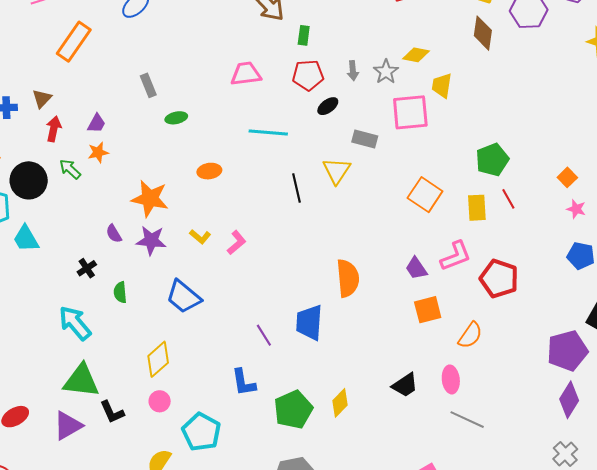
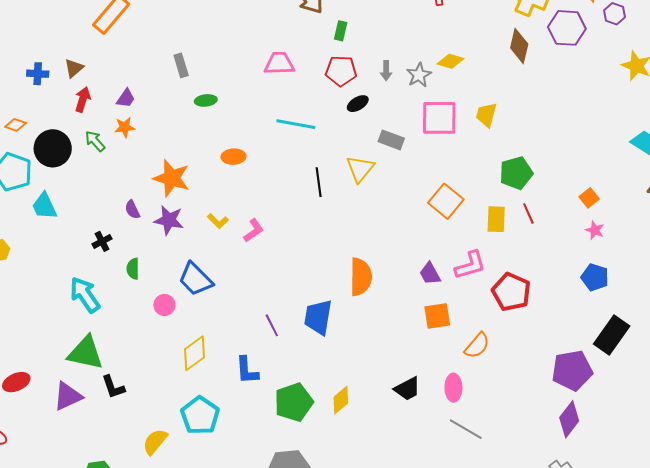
yellow trapezoid: (442, 86) -> (486, 115), moved
yellow diamond: (158, 359) -> (195, 353), moved
pink circle: (160, 401) -> (164, 305), moved

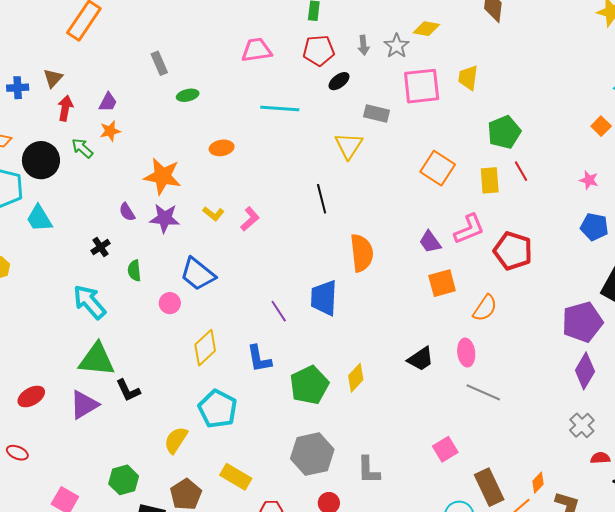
black line: (319, 182) -> (322, 199), moved
orange square: (589, 198) -> (601, 126), moved

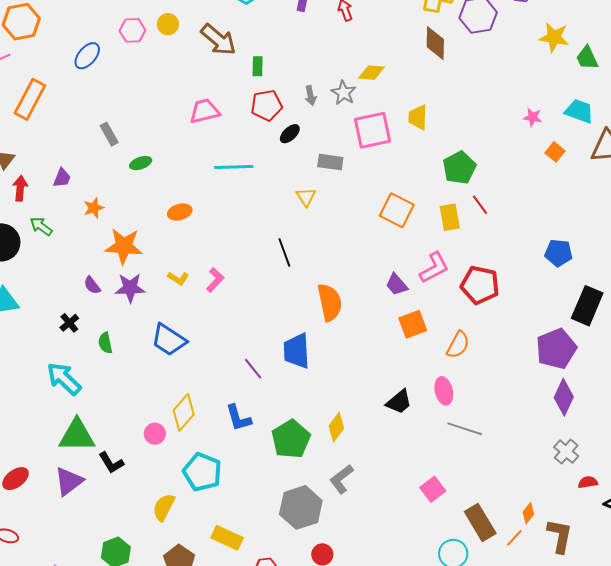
orange star: (110, 131) -> (94, 208), moved
yellow triangle: (349, 146) -> (306, 197), size x0.7
pink star: (589, 180) -> (533, 117), moved
pink circle: (170, 303) -> (155, 434), moved
gray L-shape: (369, 470) -> (342, 479), moved, turned 60

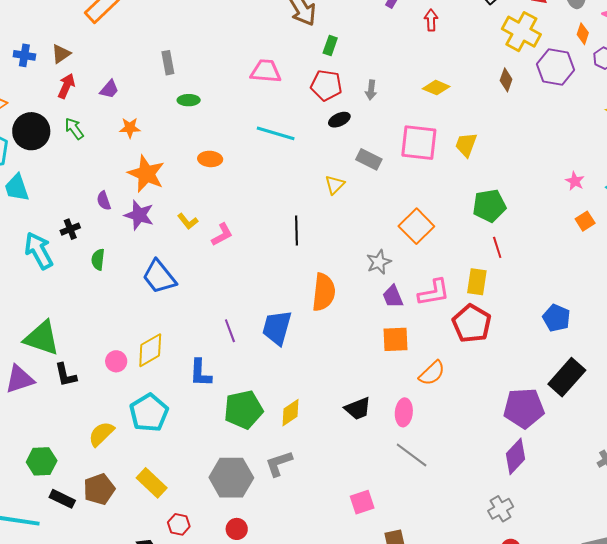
brown diamond: (435, 43) -> (506, 80), size x0.7
gray star: (344, 93) -> (379, 262), moved
yellow rectangle: (450, 217) -> (477, 282), moved
cyan arrow: (64, 379) -> (39, 251), moved

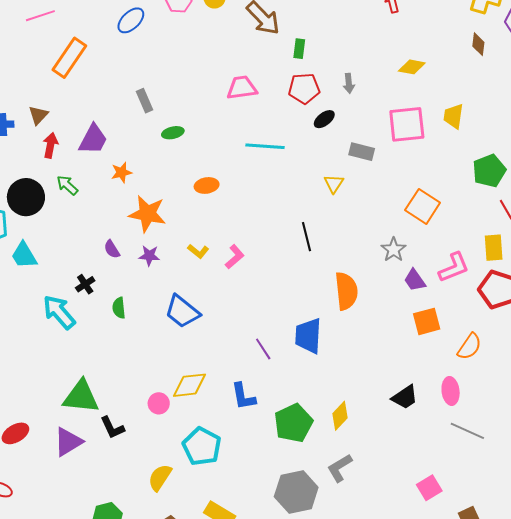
purple trapezoid: (109, 89) -> (93, 139), size x1.6
purple star: (139, 215) -> (149, 256), size x0.7
yellow diamond: (150, 350) -> (189, 385), turned 36

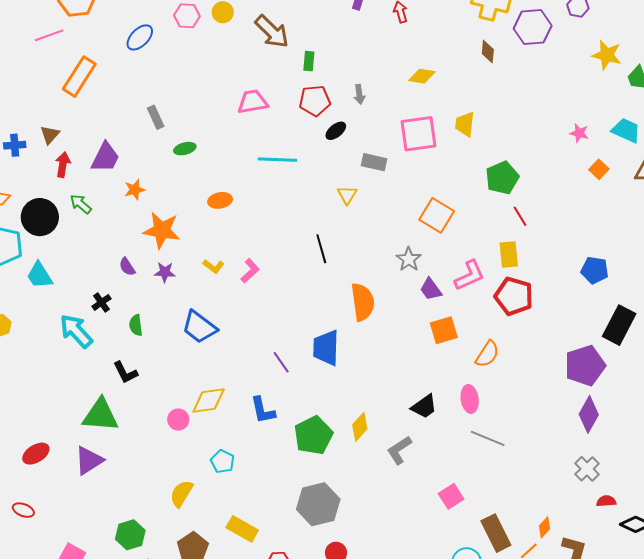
black L-shape: (112, 428) -> (125, 372), moved
cyan pentagon: (202, 446) -> (223, 461), size x0.6
gray L-shape: (340, 468) -> (399, 450), moved

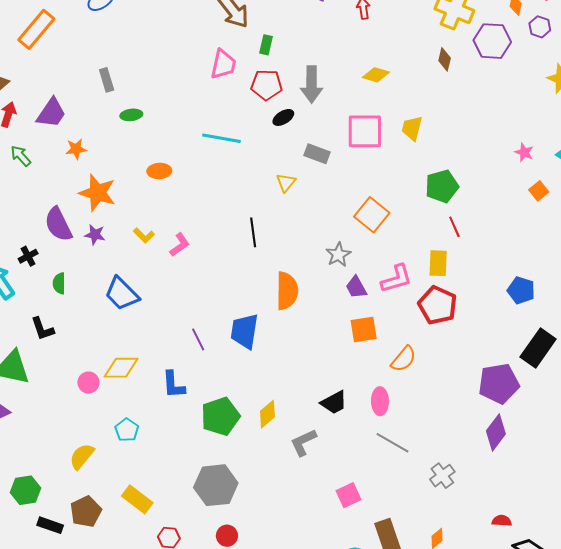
gray arrow: (359, 94) -> (312, 84), size x1.8
pink trapezoid: (253, 102) -> (223, 64), moved, turned 104
purple semicircle: (127, 267) -> (58, 224), size x1.8
gray cross: (587, 469) -> (442, 476), moved

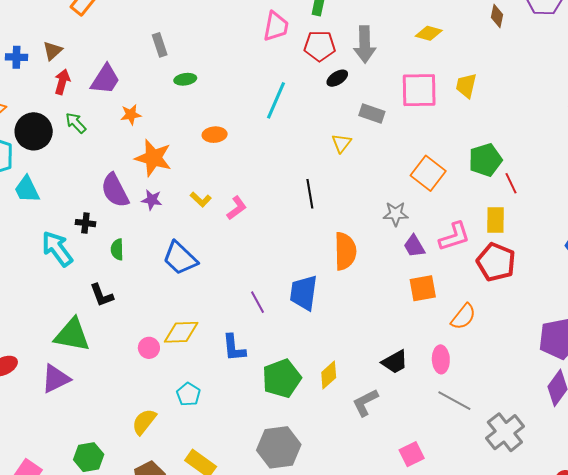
cyan line: (222, 138) -> (276, 100), turned -75
green pentagon: (442, 186) -> (485, 160), moved
gray star: (338, 255) -> (396, 214), turned 30
black cross: (28, 256) -> (85, 223), turned 36
gray cross: (442, 476) -> (505, 432), size x1.5

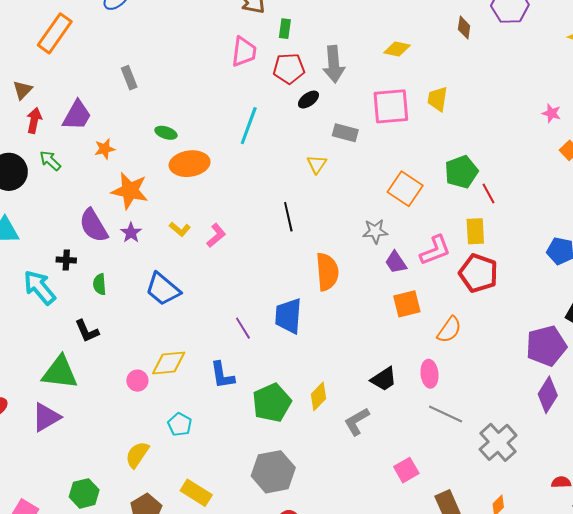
green ellipse: (185, 79) -> (166, 133), moved, turned 30
orange ellipse: (215, 135) -> (190, 164), size x1.6
purple star: (152, 200) -> (131, 233), turned 30

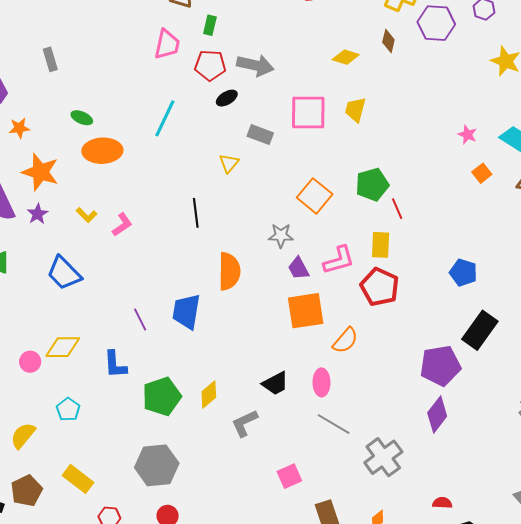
yellow diamond: (397, 49) -> (346, 57), moved
gray arrow: (334, 64) -> (255, 65), turned -78
orange square: (407, 304) -> (306, 311), size x1.4

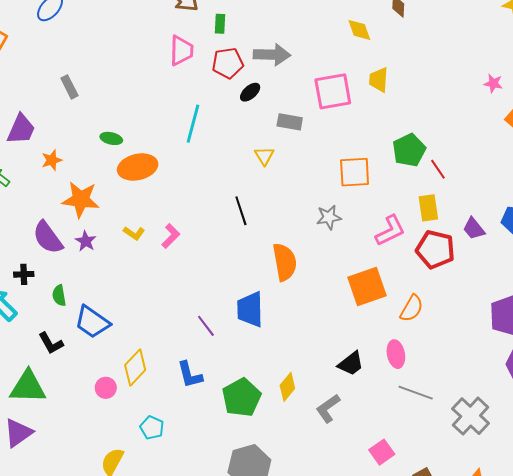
yellow diamond: (346, 57) -> (359, 30), turned 64
orange square: (315, 196) -> (355, 172), turned -32
purple trapezoid: (298, 268) -> (474, 229), moved
blue trapezoid: (64, 273) -> (92, 322), moved
yellow diamond: (63, 347) -> (135, 367), turned -36

